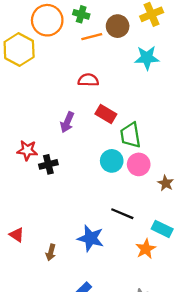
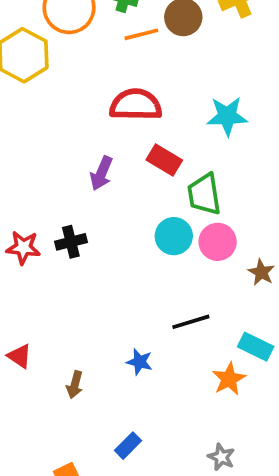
cyan star: (147, 58) -> (227, 116), moved
red semicircle: (88, 80) -> (136, 105), size x1.5
red star: (27, 150) -> (23, 248), moved
black line: (122, 214) -> (191, 322), turned -40
blue star: (91, 238) -> (139, 362), size x0.6

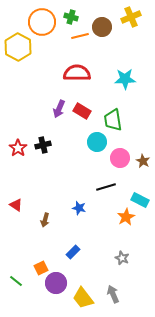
red rectangle: (164, 160) -> (82, 111), moved
pink circle: (218, 242) -> (120, 158), moved
red star: (23, 248) -> (18, 148), turned 30

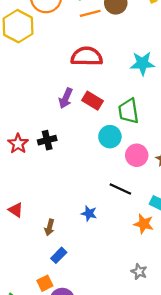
black line: (106, 187) -> (120, 189), turned 42
orange star: (126, 217) -> (144, 224), turned -30
blue rectangle: (73, 252) -> (59, 255), moved

